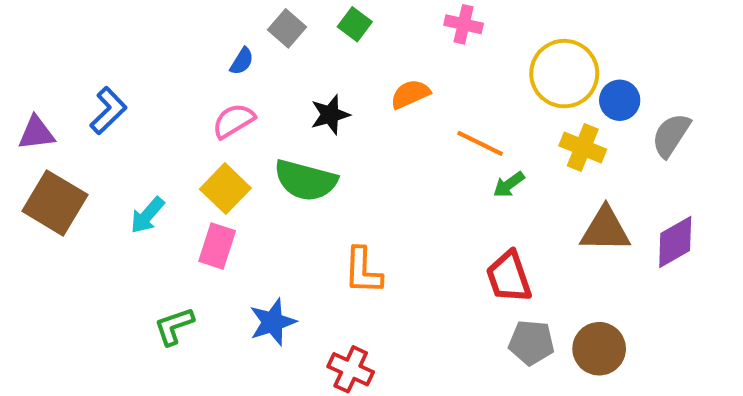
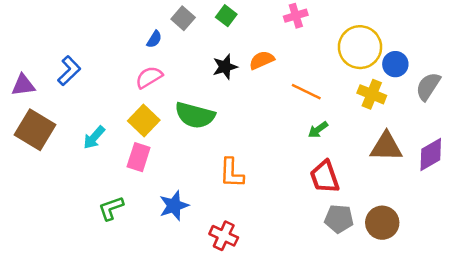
pink cross: (464, 24) -> (296, 16), turned -30
black star: (330, 115) -> (225, 67), moved
green arrow: (509, 184) -> (318, 130), moved

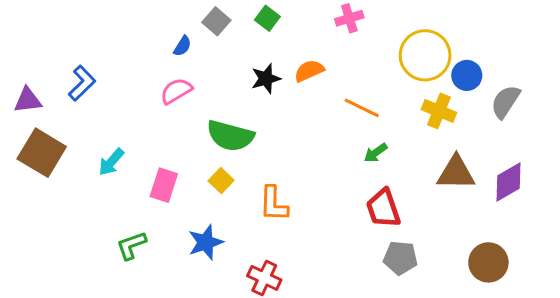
yellow square: (144, 120) -> (221, 181), moved, size x0.7
brown circle: (382, 223) -> (488, 262), moved

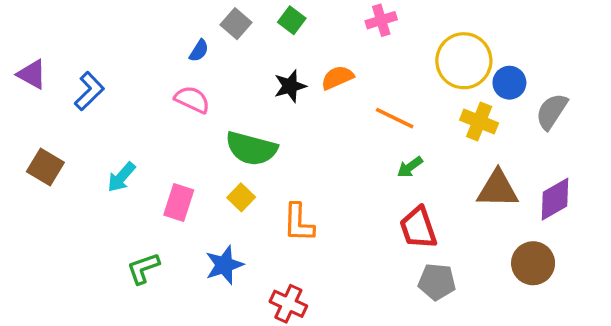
pink semicircle: (176, 91) -> (192, 100), turned 56
purple triangle: (28, 100) -> (32, 74), moved, turned 36
brown square: (42, 153) -> (45, 167), size x0.7
brown circle: (488, 262) -> (533, 263), moved

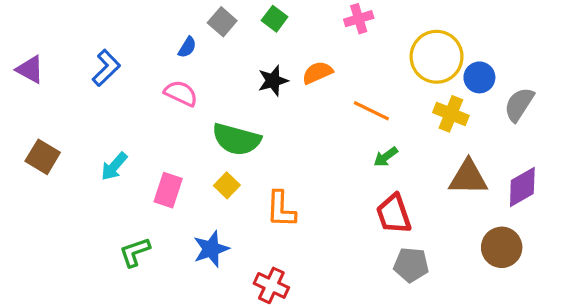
blue L-shape: (89, 91) -> (106, 68), moved

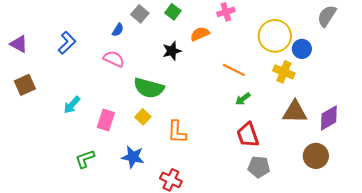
orange semicircle: (317, 73) -> (200, 34), moved
gray semicircle: (519, 104) -> (327, 16), moved
brown square: (43, 157) -> (25, 85), moved, turned 35
blue star: (211, 249) -> (133, 157), turned 30

